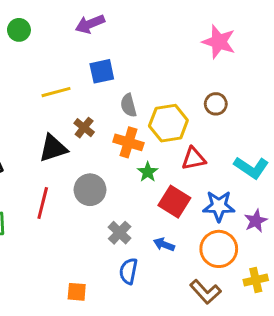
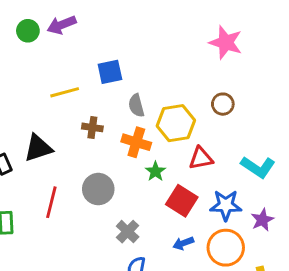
purple arrow: (90, 24) -> (62, 25), moved
brown cross: (84, 128) -> (92, 127), turned -30
black triangle: (53, 148) -> (38, 148), moved
blue arrow: (164, 244) -> (183, 243), moved, turned -42

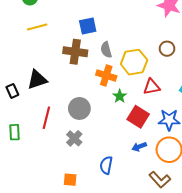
yellow line: (65, 92) -> (37, 27), moved
brown cross: (92, 127) -> (75, 52), moved, size x1.6
gray cross: (128, 232) -> (74, 138), moved

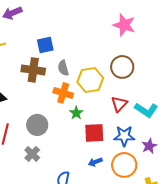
brown circle: (167, 49) -> (122, 67), size x1.5
red triangle: (152, 87) -> (119, 104), moved, turned -36
red square: (138, 117) -> (94, 133), turned -35

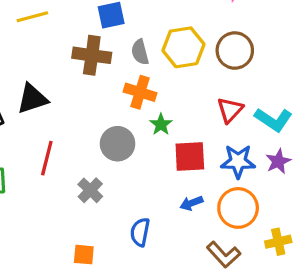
yellow hexagon: (90, 80) -> (183, 47), moved
gray circle: (37, 125) -> (118, 144), moved
purple star: (149, 146) -> (278, 161), moved

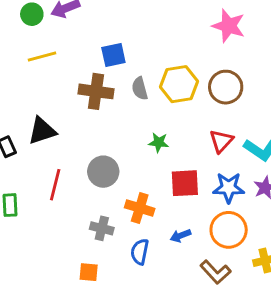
orange cross: (140, 92) -> (140, 208), moved
green star: (161, 124) -> (159, 142), moved, turned -30
gray circle: (118, 144) -> (103, 172), moved
gray cross: (90, 190) -> (102, 228), moved, turned -30
blue arrow: (191, 203) -> (180, 236), moved

